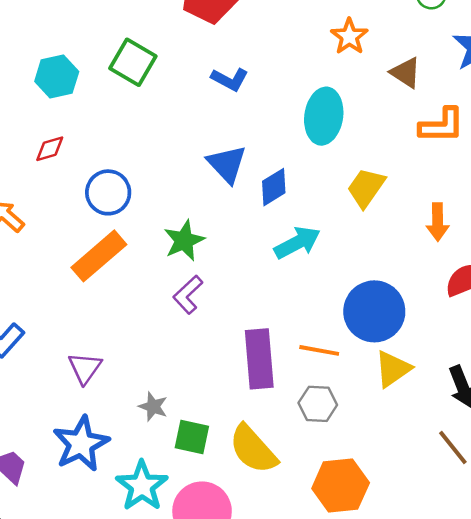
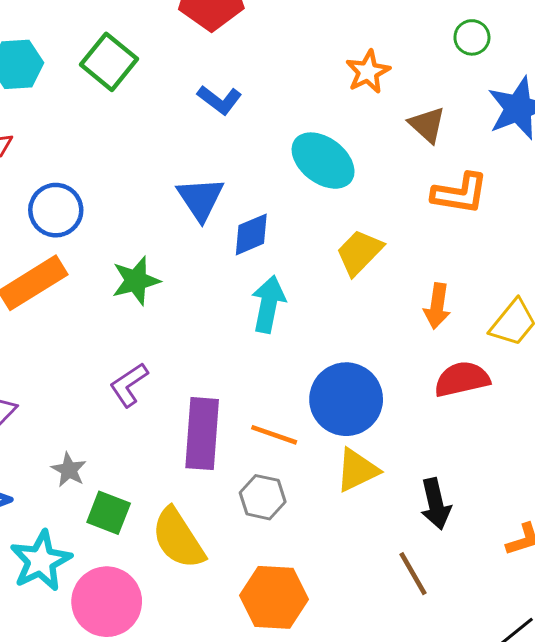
cyan ellipse: (324, 116) -> (323, 161), turned -70
cyan arrow: (297, 243) -> (268, 304), turned -60
purple L-shape: (188, 295) -> (129, 385), moved

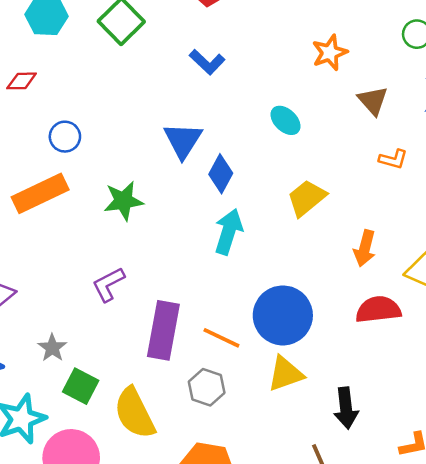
cyan ellipse: (323, 161) -> (286, 120), size x0.6
orange L-shape: (460, 193) -> (393, 159), size x0.6
blue circle: (56, 210) -> (65, 137), size x0.7
blue diamond: (251, 234) -> (221, 174), turned -45

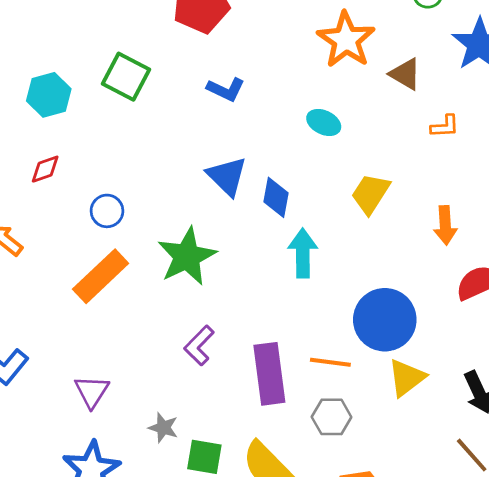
orange star: (330, 53) -> (346, 40), size x1.5
green star: (123, 201) -> (187, 256), size x1.4

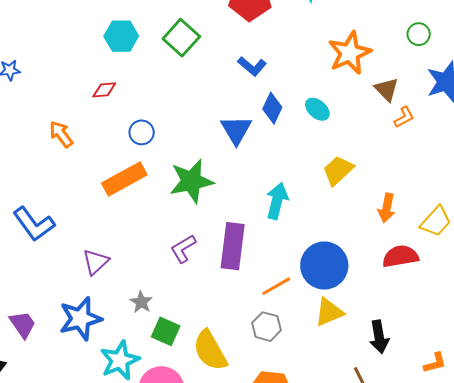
orange L-shape: (445, 126) -> (404, 117), moved, turned -40
blue diamond: (276, 197) -> (272, 108), moved
orange line: (330, 362) -> (276, 286), turned -52
purple rectangle: (269, 374) -> (233, 246), moved

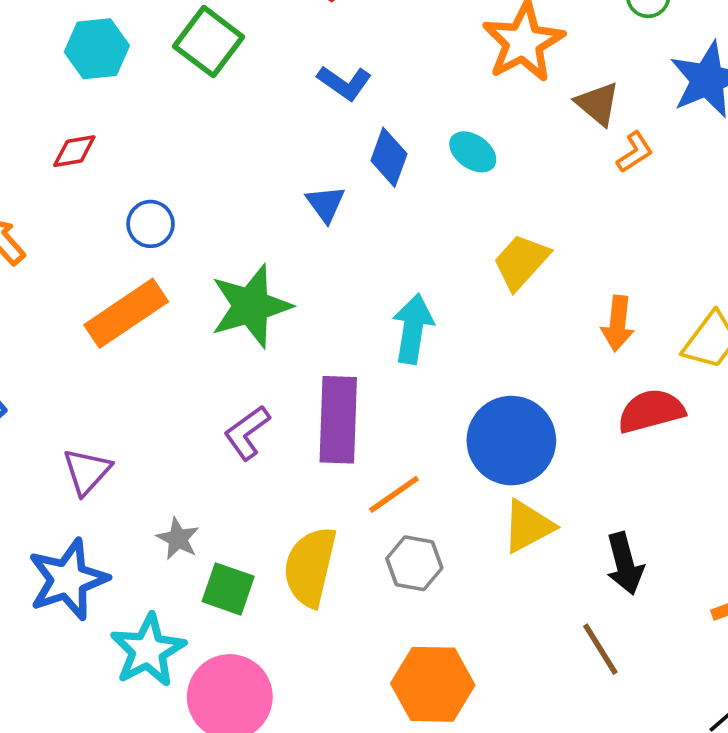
blue triangle: (236, 130) -> (326, 204), size x0.7
orange line: (276, 286) -> (394, 494), moved
yellow semicircle: (210, 351) -> (310, 567), moved, turned 48

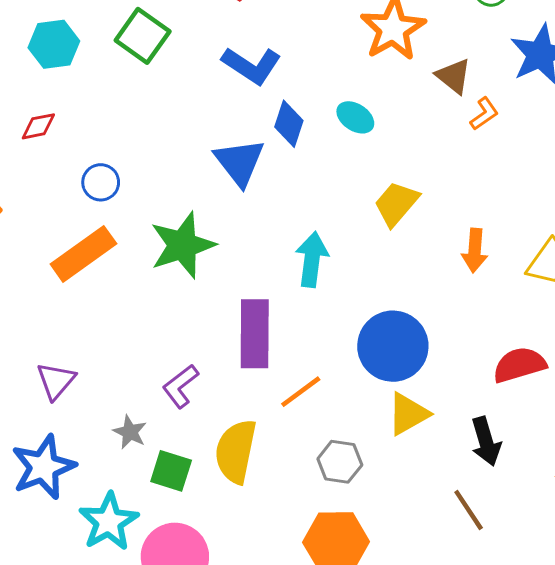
blue L-shape: (344, 83) -> (252, 65), size x1.4
blue triangle: (326, 204) -> (239, 162), size x1.6
red semicircle: (651, 411) -> (519, 365), moved
purple L-shape: (247, 433) -> (181, 386), moved
gray hexagon: (414, 563) -> (340, 462), moved

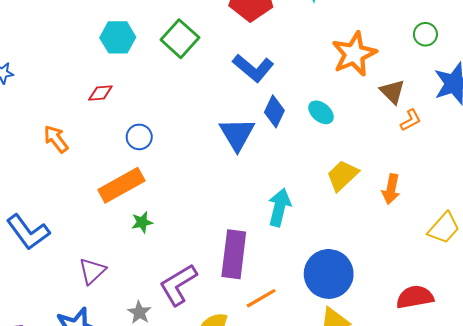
green star: (183, 245) -> (142, 222), moved, size x0.5
orange arrow: (475, 250) -> (391, 189), moved
purple L-shape: (181, 386) -> (178, 285), size x1.4

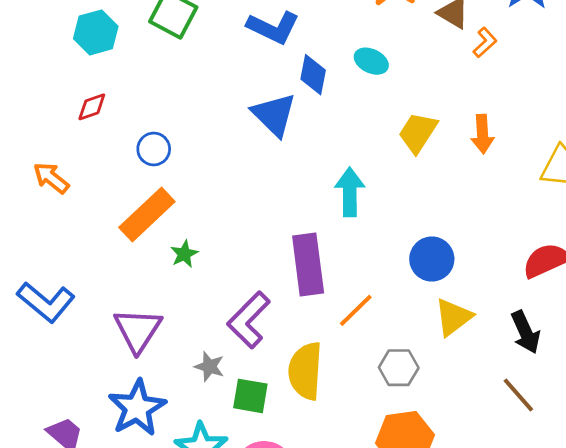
purple triangle: (92, 271) -> (138, 330), size x1.4
blue circle: (329, 274) -> (432, 259), size x0.7

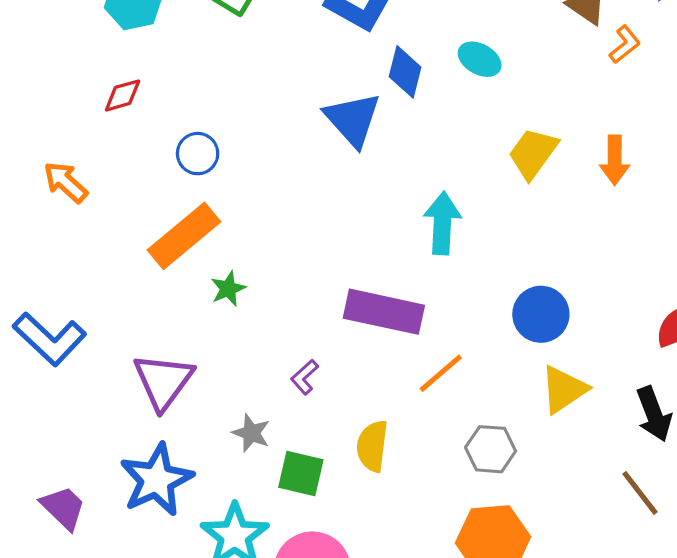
purple rectangle: (308, 265) -> (384, 312), turned -74
purple L-shape: (249, 320) -> (305, 377), size x0.5
yellow semicircle: (305, 371) -> (372, 446), size x0.7

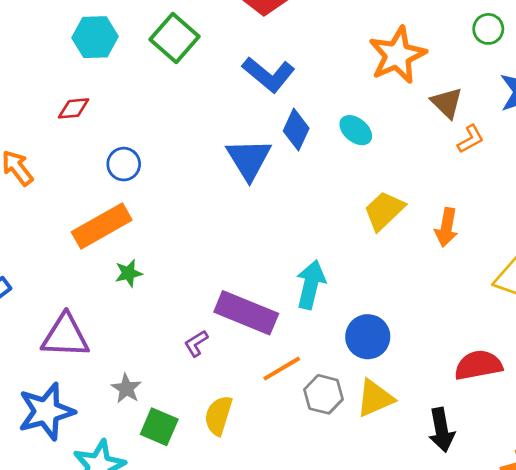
cyan arrow: (442, 223) -> (311, 285), moved
purple L-shape: (305, 377) -> (196, 343), moved
purple triangle: (163, 381) -> (65, 336), turned 46
gray hexagon: (491, 449) -> (324, 394), moved

